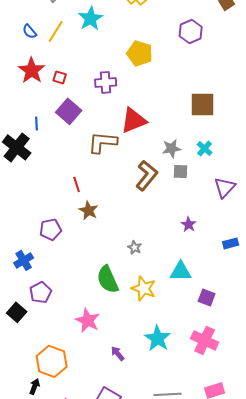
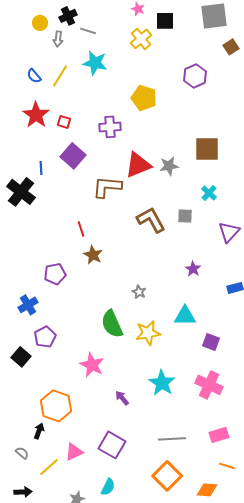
cyan star: (91, 18) -> (95, 63), turned -30
gray star: (172, 148) -> (169, 166), moved
brown L-shape: (147, 175) -> (151, 220), turned -68
yellow star: (144, 288) -> (148, 333), turned -30

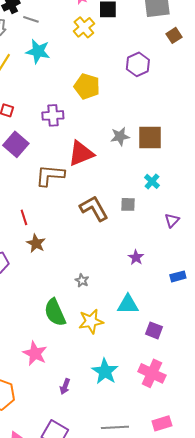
gray star: (169, 166) -> (120, 136), moved
purple triangle: (229, 232) -> (172, 220), size x0.7
purple arrow: (122, 398) -> (65, 386), turned -119

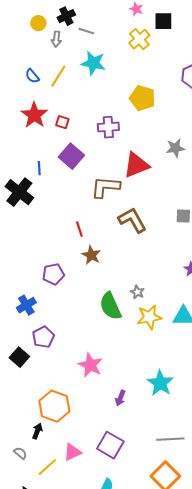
brown L-shape: (94, 208) -> (132, 220), moved
green semicircle: (55, 312) -> (110, 306), moved
yellow star: (91, 321) -> (149, 317), moved

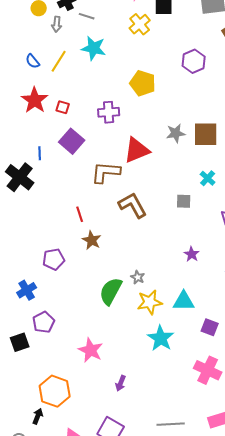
green semicircle: (110, 306) -> (111, 291), turned 52
black square: (19, 357) -> (20, 342), turned 30
cyan star: (160, 383) -> (161, 338), moved

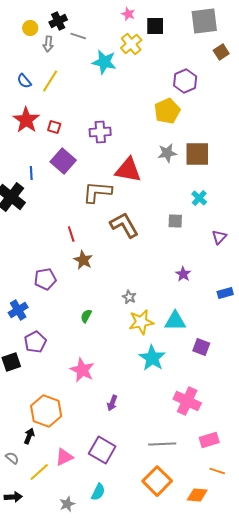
cyan star: (94, 48) -> (104, 62), moved
yellow pentagon: (143, 83) -> (167, 111), moved, turned 30
red triangle: (137, 150) -> (128, 170), turned 32
green semicircle: (111, 291) -> (86, 316), moved, size x0.5
pink cross: (208, 370) -> (187, 401), moved

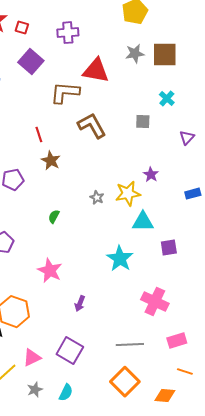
yellow star: (141, 322) -> (128, 194), moved
purple square: (201, 347) -> (169, 248), turned -30
gray star: (67, 504) -> (35, 390), moved

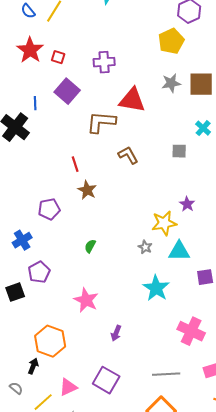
brown L-shape: (92, 126) -> (128, 155), size x0.7
gray star: (97, 198) -> (145, 247), moved

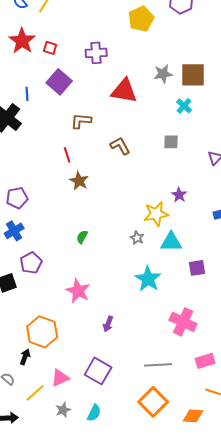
yellow pentagon: (171, 41) -> (141, 19), moved
brown L-shape: (101, 122) -> (81, 121), moved, size x0.7
cyan cross: (203, 128) -> (184, 106), moved
purple pentagon: (49, 209) -> (17, 198), moved

